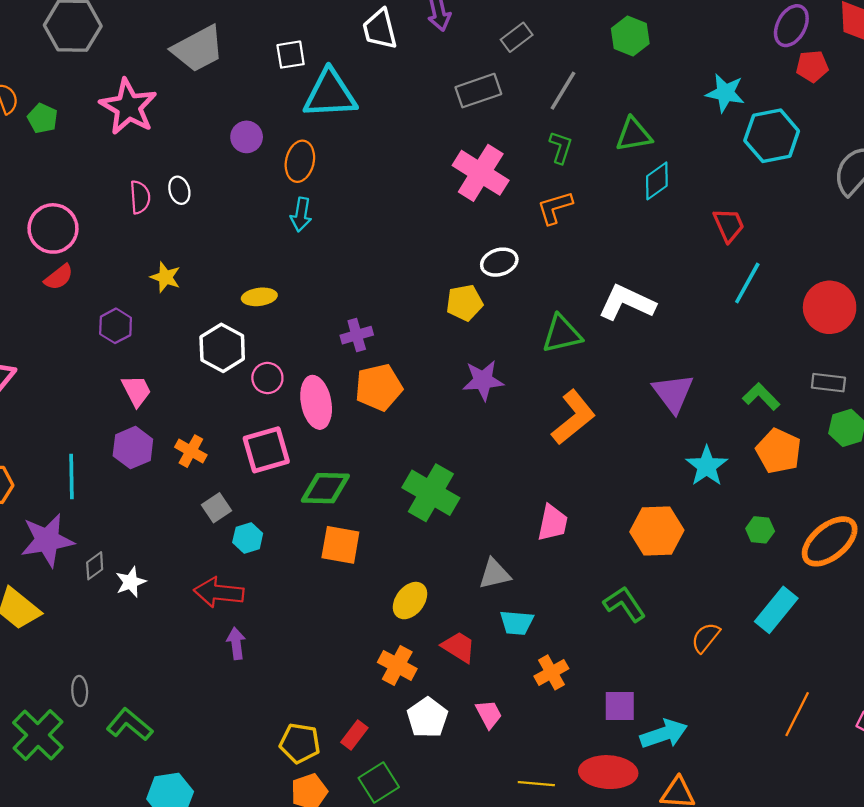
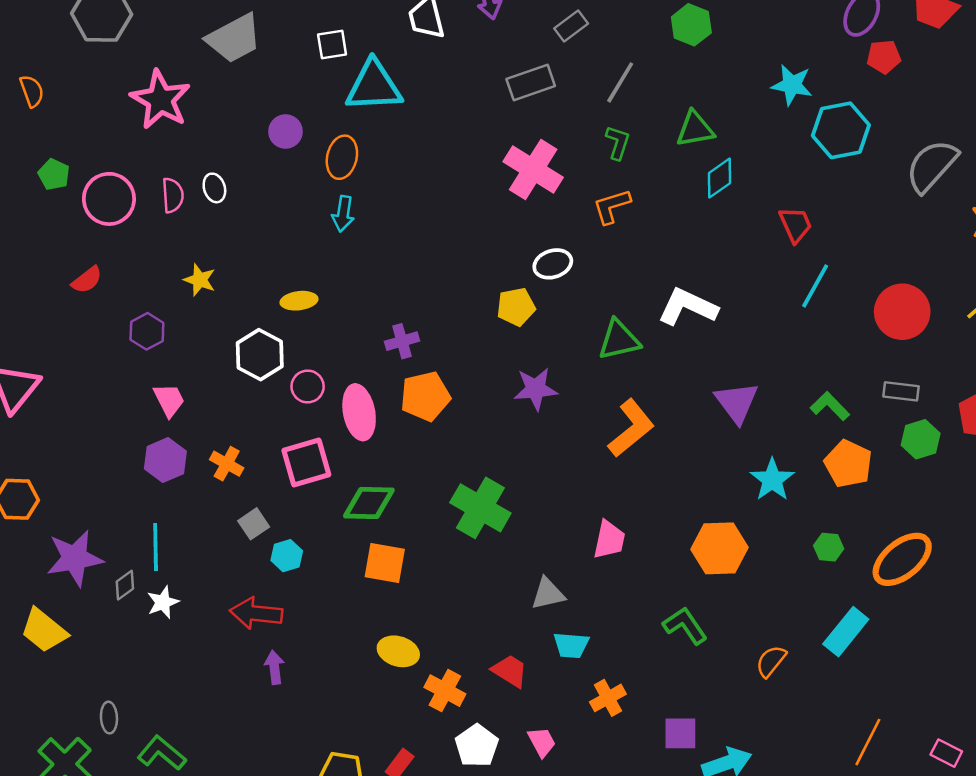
green pentagon: (43, 118) -> (54, 174), moved
pink circle: (53, 228) -> (109, 199), moved
cyan line: (72, 477) -> (156, 547), moved
yellow ellipse: (410, 601) -> (398, 651), moved, turned 69

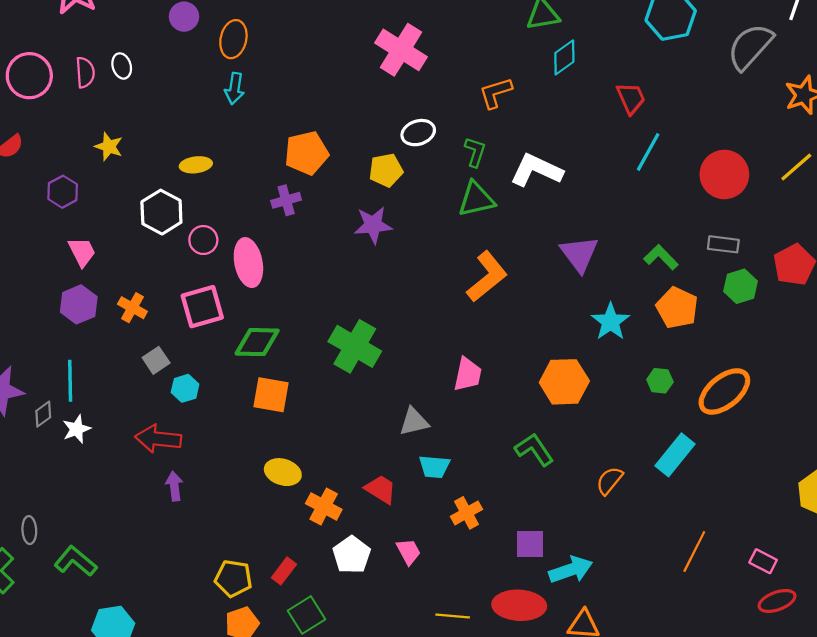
green L-shape: (618, 143) -> (475, 152), moved
orange L-shape: (612, 206) -> (496, 93), moved
purple star: (536, 389) -> (373, 225), moved
orange pentagon: (425, 396) -> (306, 153), moved

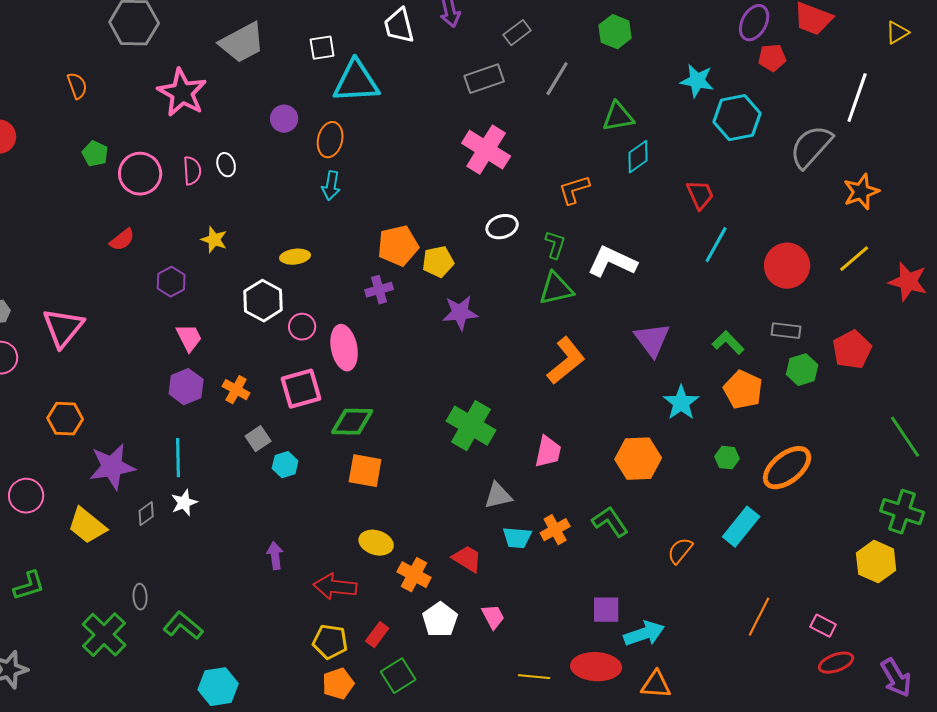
yellow pentagon: (386, 170) -> (438, 262), moved
green cross: (355, 346) -> (471, 426), moved
gray diamond: (43, 414) -> (146, 514), moved
red arrow: (158, 439) -> (335, 587), moved
orange cross: (467, 513) -> (555, 530), moved

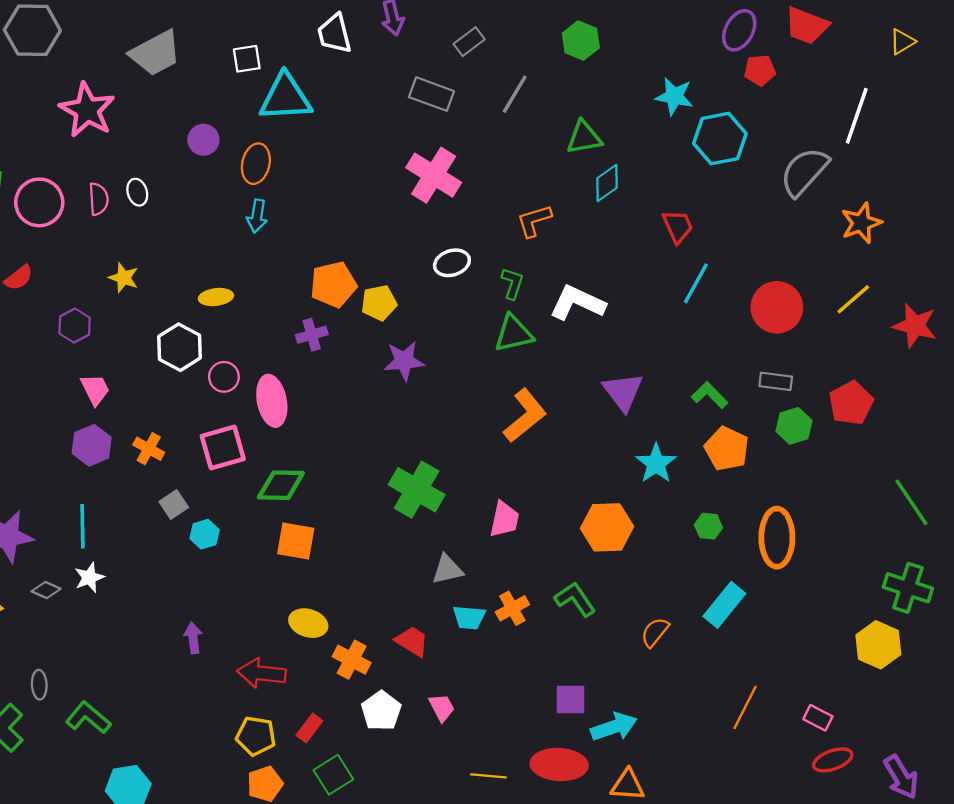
gray rectangle: (484, 79) -> (431, 94), turned 39
orange ellipse: (787, 468) -> (777, 538), turned -51
gray diamond: (146, 514) -> (46, 590), turned 60

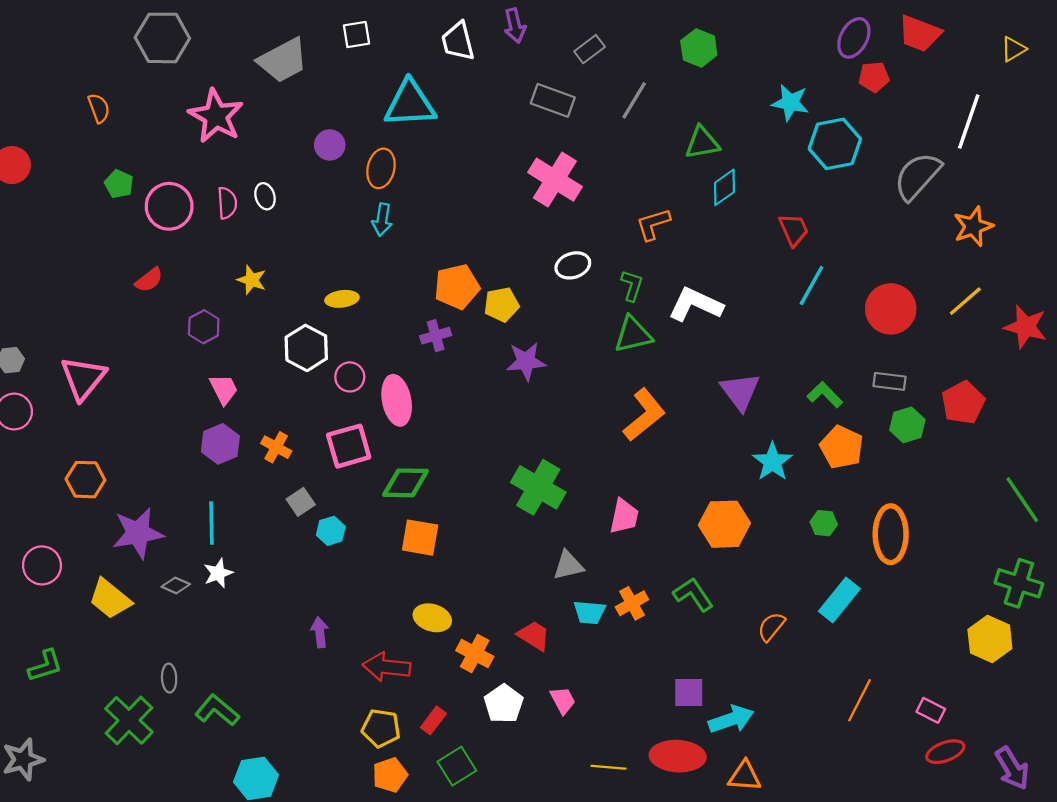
white square: (247, 59) -> (356, 35), moved

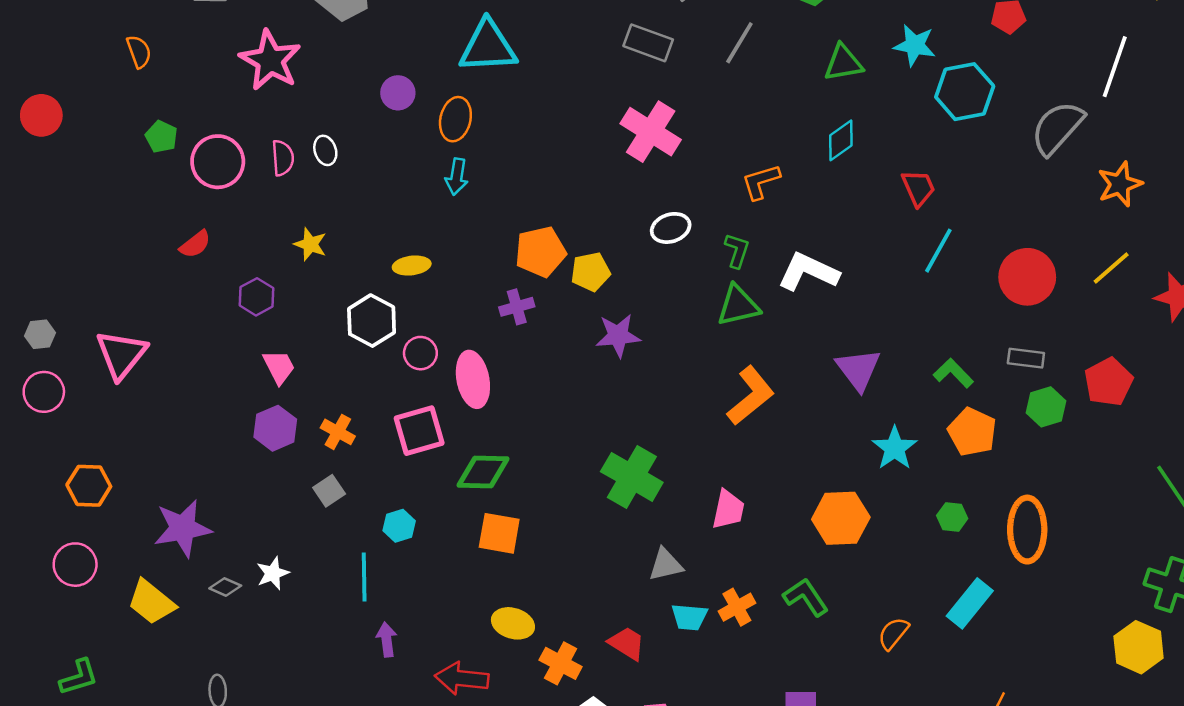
green triangle: (702, 143) -> (843, 63), moved
orange hexagon: (85, 480) -> (89, 486), moved
gray square: (301, 502) -> (329, 491), moved
cyan line: (211, 523) -> (364, 577), moved

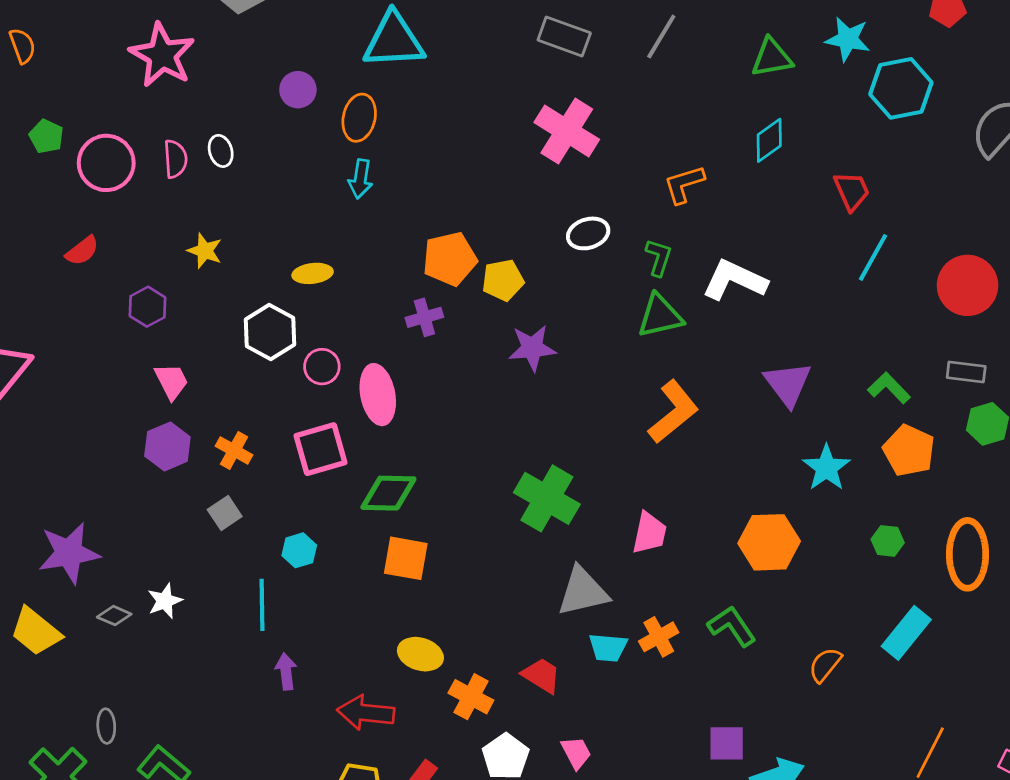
gray triangle: (666, 565) -> (583, 592), size x1.4

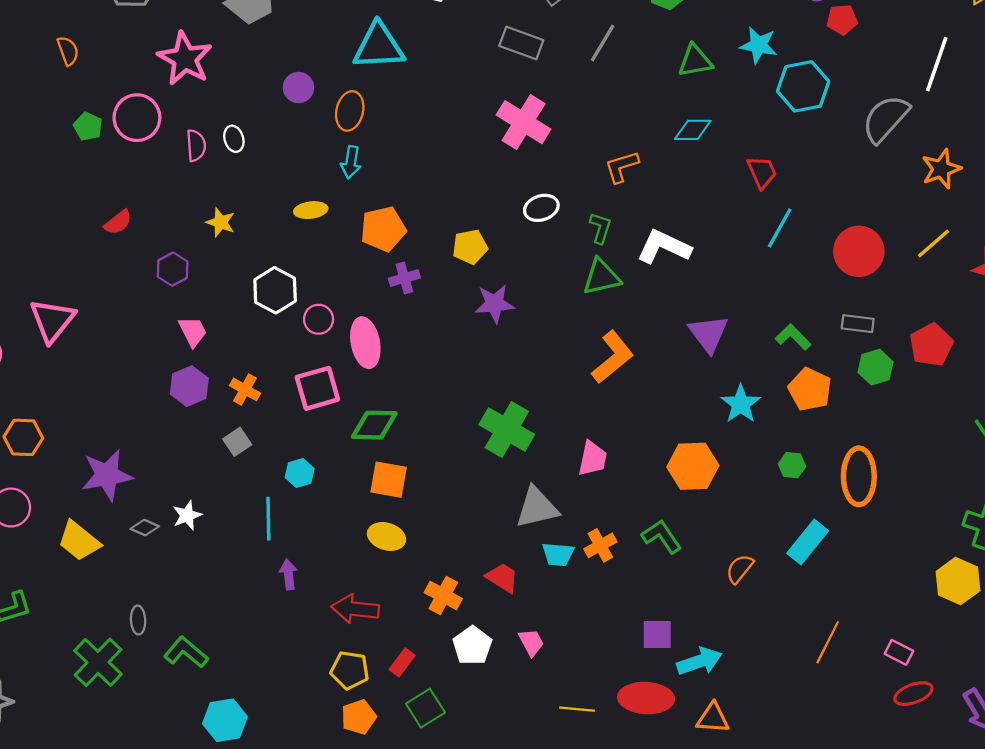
cyan diamond: (769, 140) -> (693, 130), turned 36
pink circle: (106, 163) -> (137, 118), moved
orange pentagon: (450, 259) -> (383, 229), moved
yellow ellipse: (313, 273) -> (311, 210), moved
yellow ellipse: (420, 654) -> (386, 536), moved

